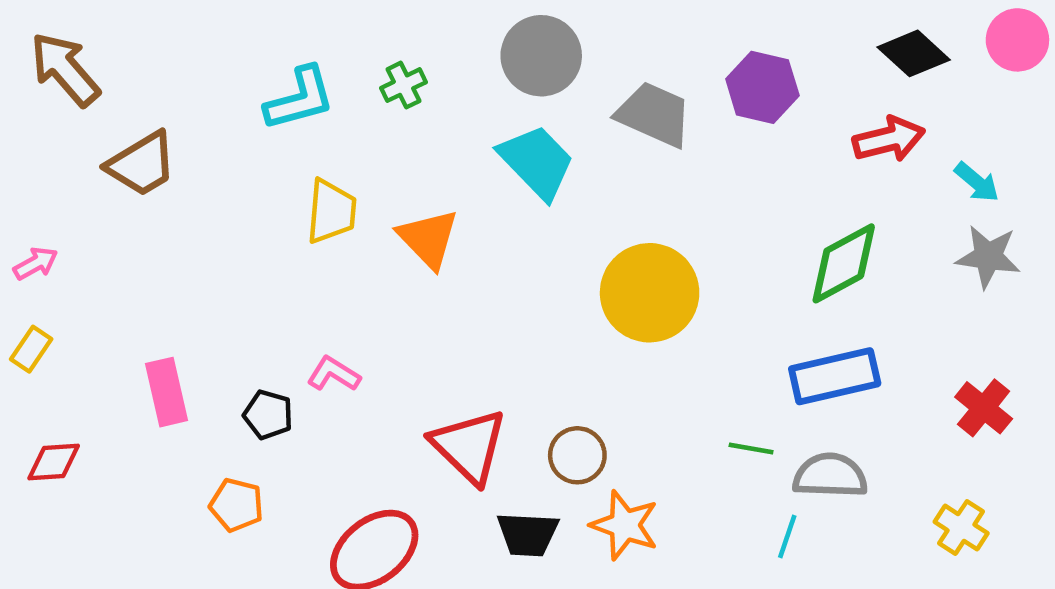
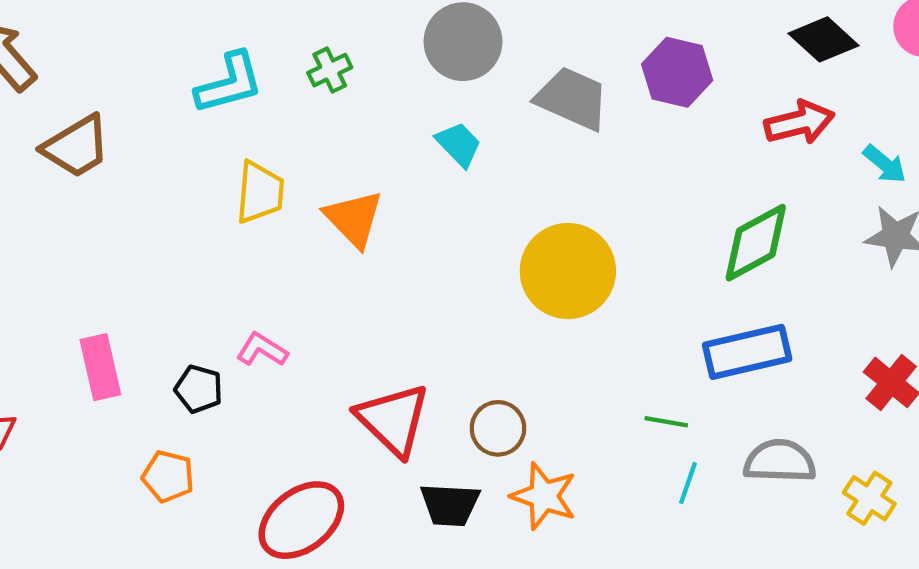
cyan trapezoid: (537, 162) -> (459, 144), size x0.6
gray semicircle: (830, 476) -> (780, 461), moved
cyan line: (787, 537) -> (688, 483), moved

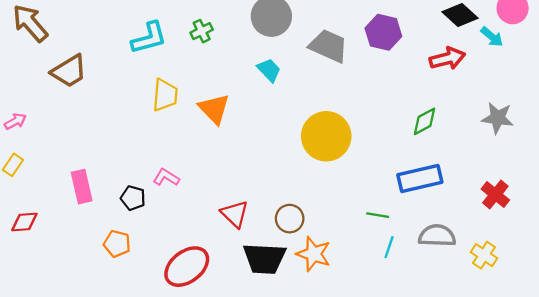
cyan arrow: (885, 164) -> (492, 37), moved
green diamond: (756, 243) -> (425, 121), size x0.7
red triangle: (393, 420) -> (235, 214), size x0.7
black trapezoid: (450, 505) -> (264, 259), size x1.4

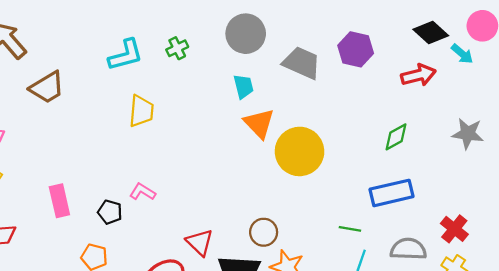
cyan trapezoid: (269, 70) -> (243, 86), turned 30
orange triangle: (214, 109) -> (259, 123), moved
red cross: (495, 195) -> (454, 229), moved
red triangle: (235, 214) -> (200, 242), moved

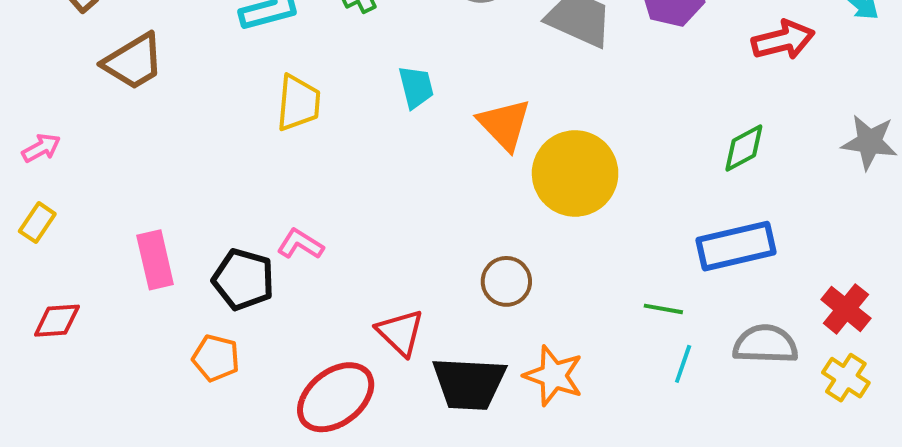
cyan trapezoid: (243, 86) -> (416, 87), moved
black pentagon: (110, 212) -> (243, 279), size x1.4
brown circle: (264, 232) -> (506, 281), moved

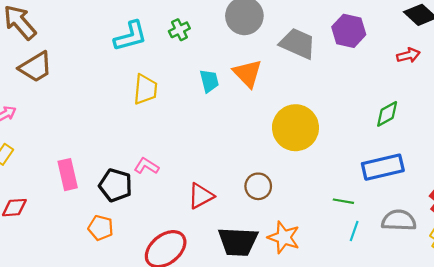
red arrow: (783, 40) -> (408, 55), size x0.7
brown trapezoid: (133, 62) -> (36, 67), moved
orange triangle: (504, 124) -> (248, 73), moved
red triangle: (400, 332) -> (201, 196), moved, turned 48

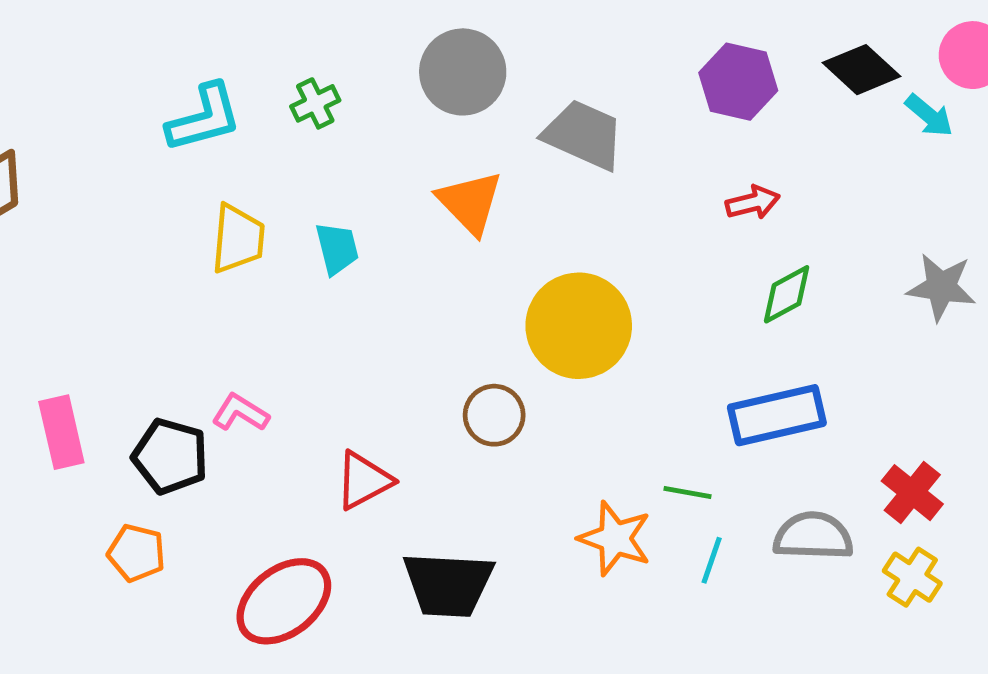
purple hexagon: (349, 31) -> (738, 82), moved
red arrow: (408, 55) -> (753, 202), moved
cyan trapezoid: (209, 81) -> (337, 248), moved
brown circle: (258, 186) -> (494, 415), moved
orange star: (284, 237) -> (615, 538), moved

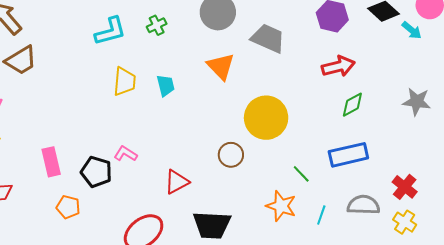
red arrow: (753, 202) -> (338, 66), size x1.5
green line: (687, 493) -> (301, 174), moved, turned 36
orange pentagon: (136, 553) -> (68, 207), moved

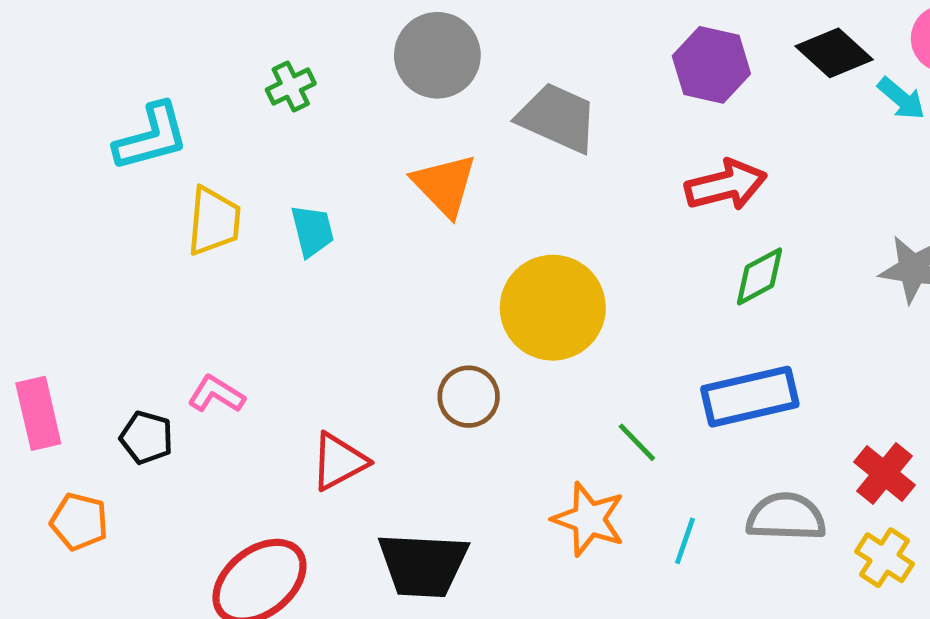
cyan L-shape: (110, 31) -> (151, 137), moved
black pentagon: (96, 172) -> (147, 437), size x0.7

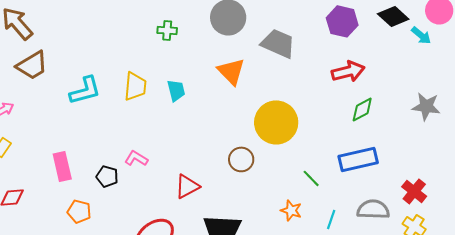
green cross: (291, 87) -> (167, 30), turned 30
cyan L-shape: (151, 137) -> (85, 90), moved
orange star: (589, 519) -> (291, 210), size x0.7

